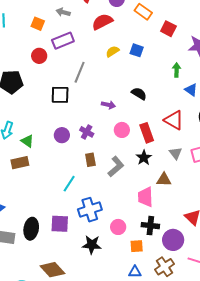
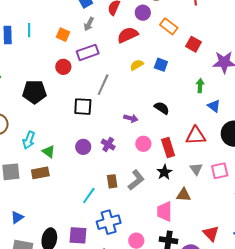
gray arrow: (63, 12) -> (89, 24), turned -80
red triangle: (174, 120) -> (196, 136), turned -35
brown rectangle: (90, 160) -> (112, 181), moved

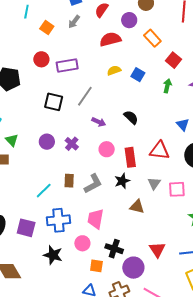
cyan line: (29, 30) -> (26, 12), moved
purple rectangle: (88, 52) -> (67, 65), moved
gray line: (103, 85) -> (85, 96), moved
green arrow: (200, 86) -> (167, 86), moved
pink trapezoid: (165, 212) -> (96, 219), moved

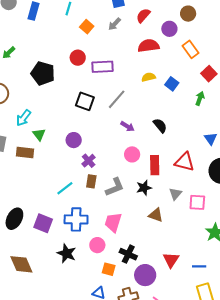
purple cross: (72, 144) -> (89, 161), moved

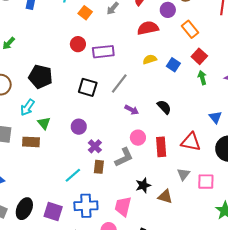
black pentagon: (43, 73) -> (41, 77), moved
red square: (209, 74) -> (199, 56), moved
green arrow: (200, 98) -> (202, 78), turned -32
gray L-shape: (115, 187) -> (124, 157), moved
black star: (144, 188) -> (143, 185), moved

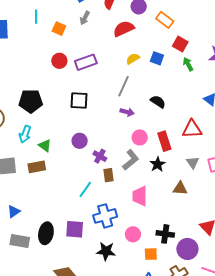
gray line: (119, 83) -> (123, 86), moved
black star: (143, 185) -> (158, 164), moved
pink trapezoid: (123, 206) -> (140, 196), moved

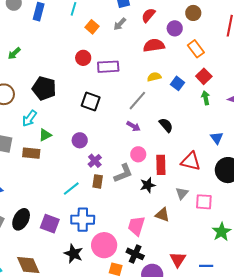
green triangle: (45, 146) -> (45, 135), turned 40
pink trapezoid: (140, 196) -> (136, 226), moved
pink circle: (133, 234) -> (104, 245), size x1.6

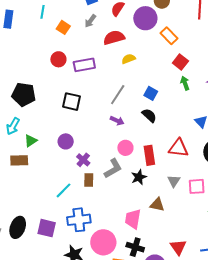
purple circle: (175, 28) -> (145, 18), size x1.5
red semicircle: (154, 45) -> (114, 38), moved
yellow semicircle: (154, 77) -> (129, 59), moved
blue square: (177, 83) -> (151, 93), moved

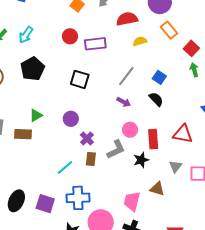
orange rectangle: (169, 36) -> (169, 30), moved
black pentagon: (24, 94) -> (33, 69), turned 30
cyan arrow: (13, 126) -> (26, 35), moved

